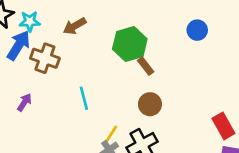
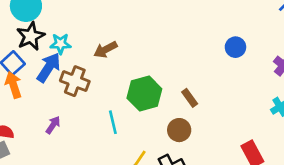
blue circle: (197, 30) -> (235, 47), moved
green hexagon: (130, 44) -> (144, 93), moved
brown rectangle: (146, 66) -> (190, 98), moved

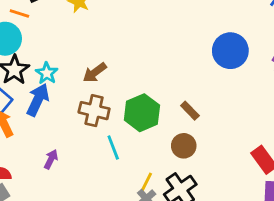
cyan star: (60, 44) -> (47, 73), turned -30
blue circle: (235, 47) -> (230, 51), size x1.6
brown cross: (75, 81) -> (94, 111), moved

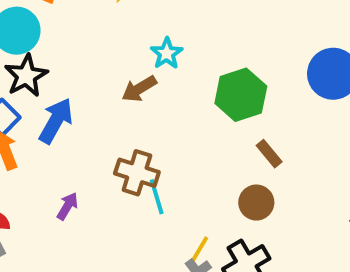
cyan star: (47, 73) -> (167, 53), moved
brown cross: (94, 111) -> (137, 173), moved
green hexagon: (142, 113) -> (241, 95), moved

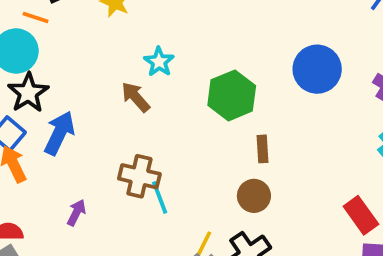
brown arrow: (139, 89) -> (136, 97), turned 84
brown rectangle: (269, 154) -> (263, 149), turned 40

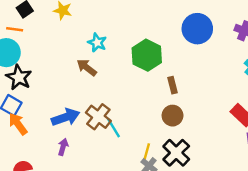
blue arrow: (59, 133) -> (66, 117), moved, turned 56
brown cross: (139, 176) -> (98, 117), turned 35

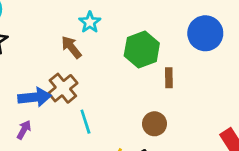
brown rectangle: (172, 85) -> (169, 78), moved
brown cross: (98, 117) -> (63, 88), moved

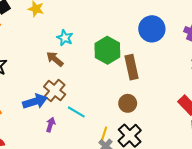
brown rectangle: (169, 78) -> (132, 67), size x1.6
cyan line: (85, 122) -> (76, 112), turned -30
purple arrow: (24, 130) -> (51, 125), moved

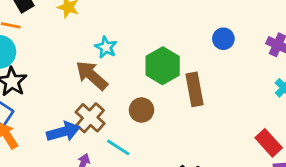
blue circle: (152, 29) -> (223, 39), size x0.6
brown arrow: (55, 59) -> (92, 75), size x1.4
brown circle: (128, 103) -> (141, 110), moved

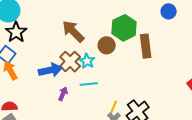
cyan star: (106, 47) -> (87, 61), moved
brown circle: (141, 110) -> (107, 45), moved
cyan line: (118, 147) -> (89, 84), turned -42

